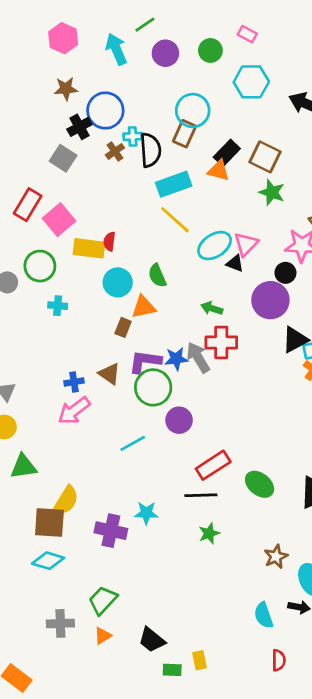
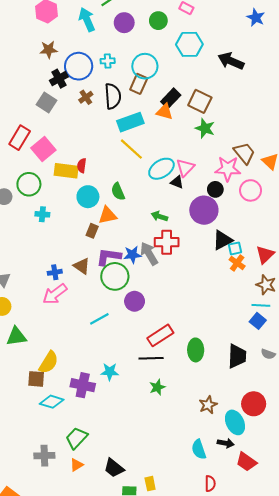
cyan cross: (133, 136) -> (108, 61), moved
green ellipse: (260, 484) -> (196, 350), turned 50
brown square: (49, 522) -> (36, 379), size x0.7
cyan diamond: (48, 561) -> (52, 402), moved

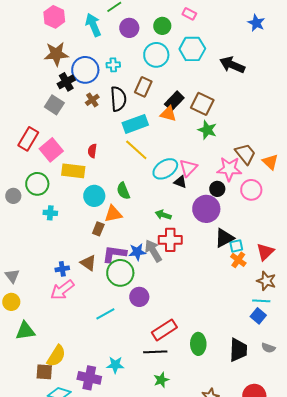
brown star: (49, 50) -> (56, 54), size x1.4
cyan circle: (145, 66) -> (156, 55), moved
red semicircle: (82, 166) -> (92, 151), moved

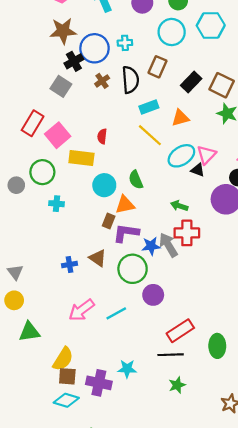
orange triangle: (168, 114) -> (180, 118), moved, turned -30
cyan rectangle: (135, 124) -> (149, 107), size x0.7
purple L-shape: (114, 254) -> (126, 233), moved
pink arrow: (62, 290) -> (81, 310), moved
brown square: (44, 372) -> (67, 376), moved

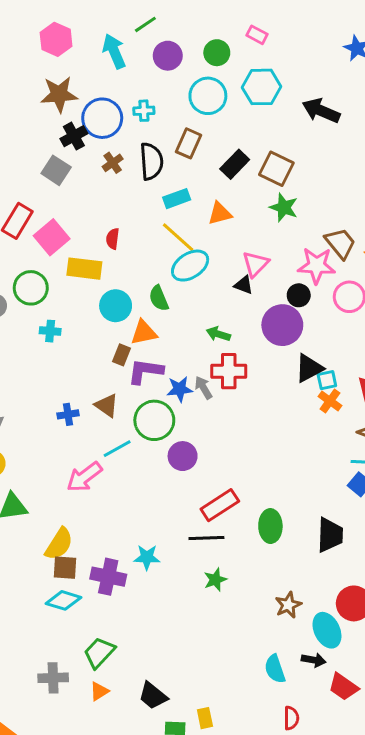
cyan ellipse: (181, 156) -> (190, 266), moved
gray arrow: (168, 245) -> (203, 388), size x0.7
cyan line: (116, 313) -> (117, 449), moved

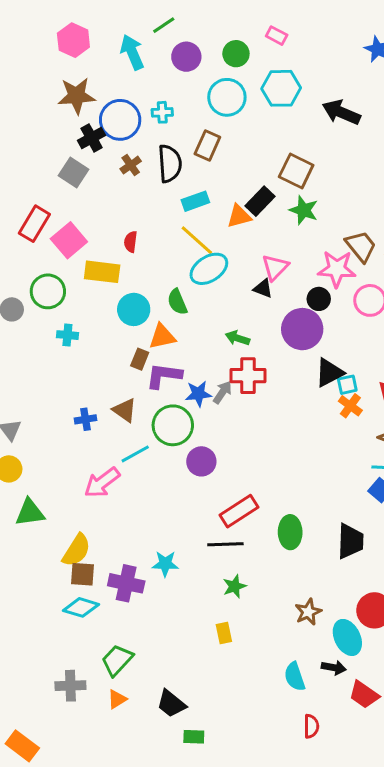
black rectangle: (235, 164) -> (260, 201), moved
gray arrow: (203, 388) -> (222, 392), turned 65
yellow rectangle: (205, 718) -> (224, 633), moved

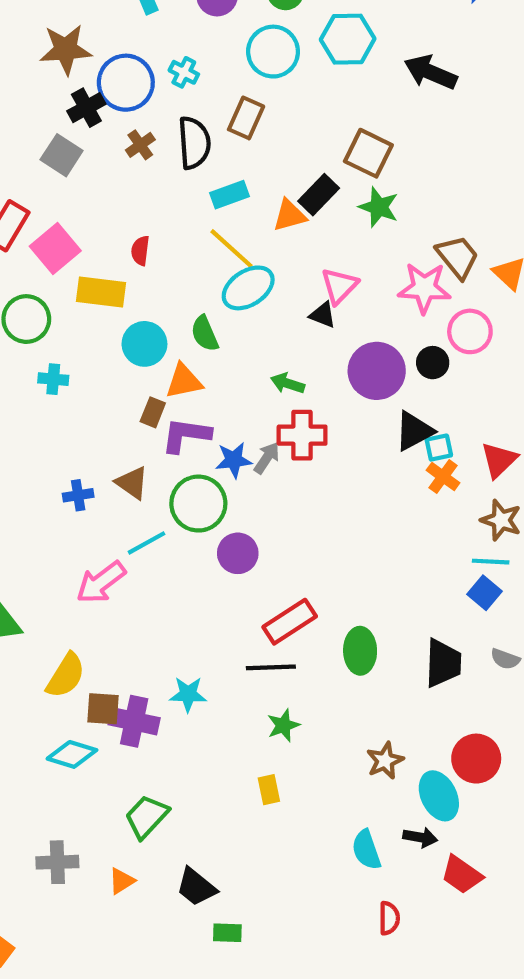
cyan cross: (162, 112) -> (184, 72), turned 30
black circle: (319, 299) -> (433, 363), moved
brown square: (83, 574) -> (103, 709), moved
green trapezoid: (117, 660) -> (147, 817), moved

